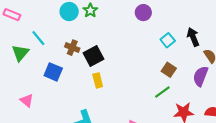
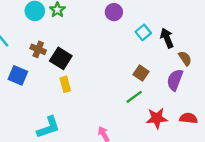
cyan square: (168, 40) -> (143, 32), moved
black square: (93, 56) -> (61, 58), turned -30

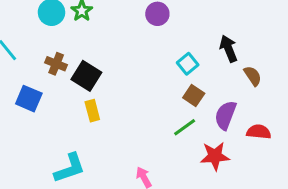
cyan square: (143, 32) -> (188, 64), moved
purple semicircle: (175, 80) -> (225, 115), moved
red semicircle: (188, 118) -> (259, 132), moved

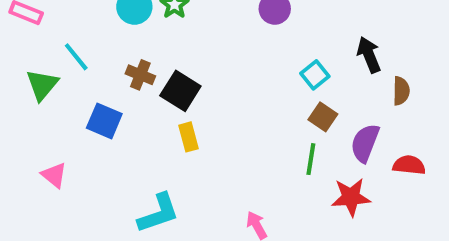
brown semicircle: (253, 76) -> (401, 91), turned 35
green line: (185, 127) -> (311, 159), turned -45

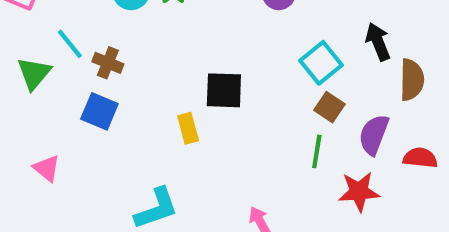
brown cross: (140, 75) -> (108, 63), moved
cyan square: (315, 75) -> (321, 63), size x1.4
black square: (180, 91) -> (224, 90), moved, turned -30
brown semicircle: (401, 91) -> (412, 80), size x1.4

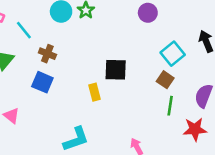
cyan line: (70, 44) -> (24, 30), moved
brown square: (329, 107) -> (165, 80), moved

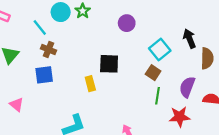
purple circle: (148, 13) -> (127, 23), moved
cyan line: (24, 30) -> (40, 28), moved
blue square: (42, 82) -> (44, 75), turned -30

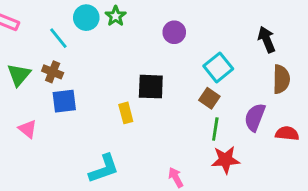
black arrow: (189, 39) -> (267, 40), moved
brown cross: (49, 50) -> (53, 72), moved
pink triangle: (17, 105) -> (28, 129), moved
red star: (180, 117) -> (226, 160), moved

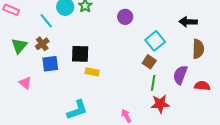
black arrow: (267, 40) -> (188, 22), turned -66
brown cross: (53, 72) -> (42, 44), turned 32
black square: (151, 87) -> (80, 54), moved
yellow rectangle: (126, 113) -> (92, 72), turned -64

